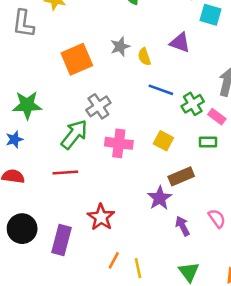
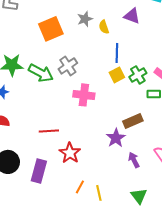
blue line: (161, 90) -> (117, 53), turned 72
green cross: (193, 104) -> (138, 75), moved
green arrow: (74, 134) -> (41, 73), moved, turned 80
yellow square: (163, 141) -> (117, 75), moved, turned 35
red line: (65, 173) -> (49, 131), moved

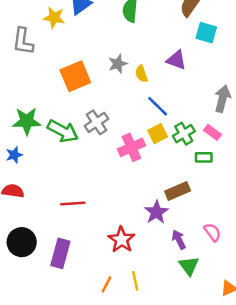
blue line: (117, 53) -> (158, 106), turned -48
pink cross: (84, 95) -> (131, 147), moved, turned -30
red star: (70, 153) -> (121, 240), moved
orange line: (80, 187) -> (106, 285), moved
green triangle: (139, 196) -> (189, 266), moved

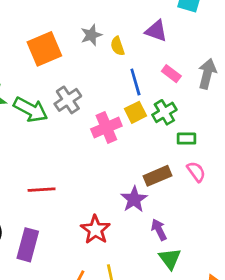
blue line: (158, 106) -> (135, 82), turned 30
pink rectangle: (213, 132) -> (171, 74), moved
pink semicircle: (213, 232) -> (196, 172), moved

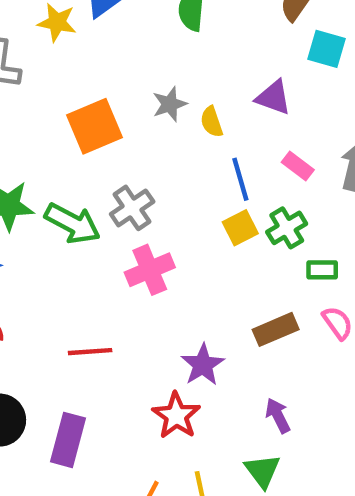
pink cross: (106, 128) -> (150, 270), moved
purple star: (134, 199) -> (203, 365), moved
green triangle: (170, 259) -> (262, 471), moved

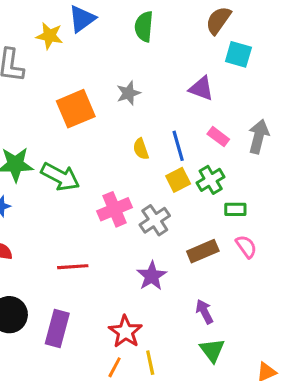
yellow semicircle: (212, 122) -> (141, 149), moved
gray cross: (132, 208) -> (155, 220), moved
red star: (176, 416) -> (125, 332), moved
green triangle: (262, 471) -> (212, 350), moved

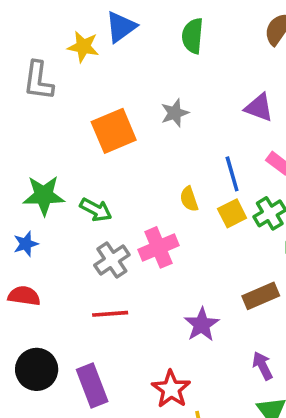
yellow semicircle: (141, 149) -> (189, 199), moved
green arrow: (60, 177) -> (96, 210), size x0.7
gray cross: (155, 220) -> (112, 260), moved
purple rectangle: (57, 329) -> (92, 386), turned -36

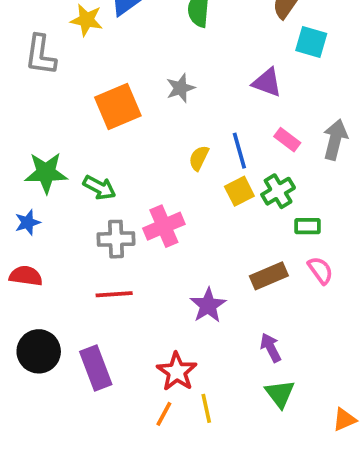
yellow semicircle: (189, 199) -> (199, 158), moved, turned 45
gray cross: (112, 260) -> (116, 239), turned 32

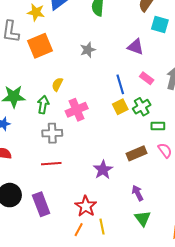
orange square: (118, 106) -> (40, 46), moved
yellow semicircle: (199, 158) -> (57, 84), moved
green arrow: (99, 187) -> (43, 105), turned -108
pink cross: (164, 226) -> (77, 110), moved

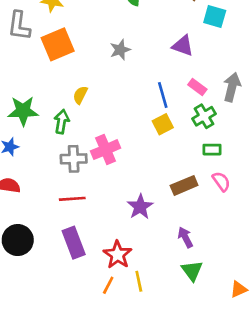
green cross: (142, 107) -> (204, 116), moved
pink cross: (77, 110) -> (106, 150), moved
purple rectangle: (41, 204) -> (74, 243), moved

